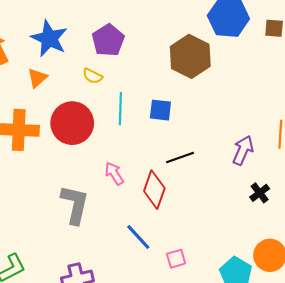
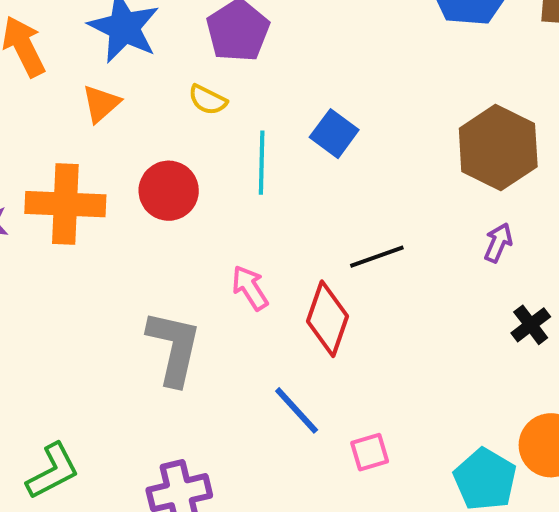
brown hexagon: (190, 56) -> (498, 147), moved
blue square: (160, 110) -> (334, 134), moved, turned 30
red circle: (72, 123) -> (169, 191), size x0.7
purple arrow: (243, 150) -> (498, 243), size x0.7

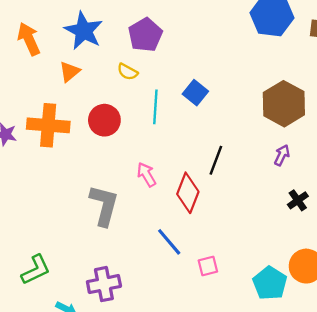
black line: (377, 257) -> (216, 160), turned -52

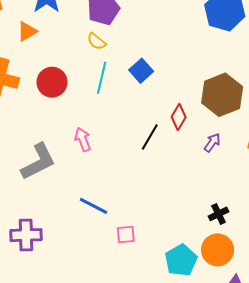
yellow semicircle: (127, 72) -> (96, 41), moved
red diamond: (188, 193) -> (179, 117), moved, size x0.7
black cross: (298, 200) -> (219, 214), moved
gray L-shape: (104, 205) -> (38, 162), turned 39
blue line: (169, 242) -> (93, 206), turned -32

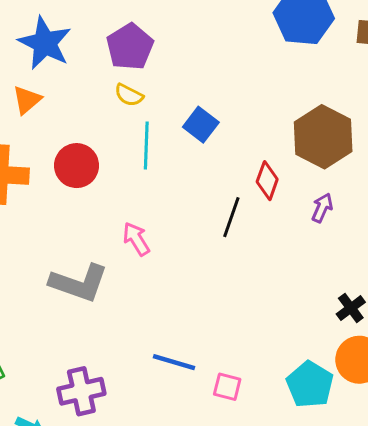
gray L-shape: (38, 162) -> (79, 283), turned 57
blue line: (93, 206) -> (174, 362), moved
pink square: (126, 234) -> (227, 387), moved, turned 30

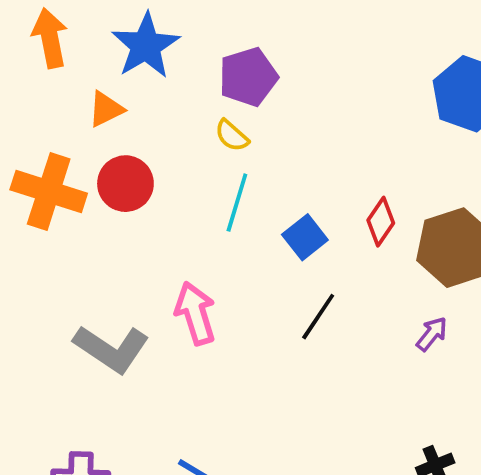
blue square: (201, 125) -> (305, 237), moved
red circle: (77, 166) -> (125, 184), moved
red diamond: (267, 181) -> (381, 222), moved
pink arrow: (136, 239) -> (195, 313), size x1.4

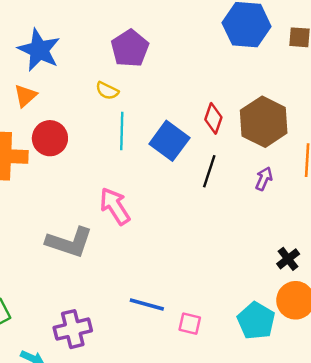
purple pentagon: (248, 77) -> (130, 48), moved
blue square: (305, 237) -> (169, 141), size x1.4
black line: (318, 317) -> (209, 171), moved

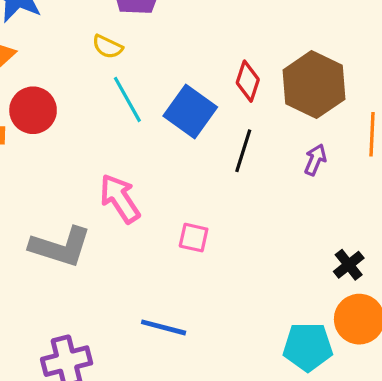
cyan line: (122, 131) -> (127, 99), turned -30
cyan pentagon: (256, 321) -> (308, 347), turned -30
pink square: (190, 324) -> (194, 238), moved

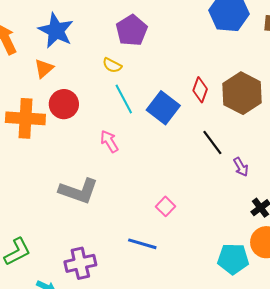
black line: (243, 151) -> (212, 143), moved, turned -56
purple arrow: (315, 160) -> (241, 167), moved, turned 126
pink arrow: (120, 198) -> (109, 141), moved, size x0.7
pink square: (194, 238) -> (166, 206), moved, turned 30

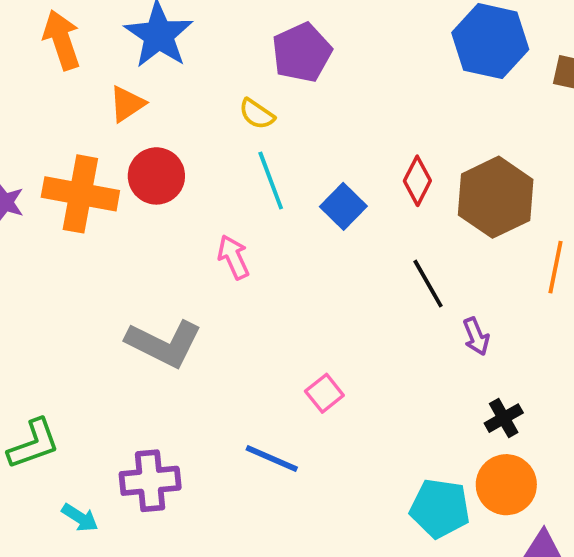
blue square: (163, 108) -> (343, 206), size x0.7

